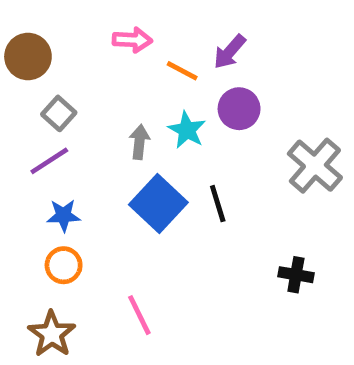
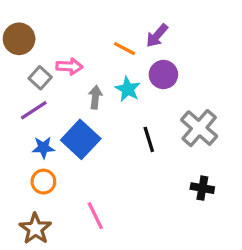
pink arrow: (132, 40) -> (69, 66), moved
gray cross: (315, 166) -> (199, 128), moved
blue square: (158, 204) -> (81, 139), moved

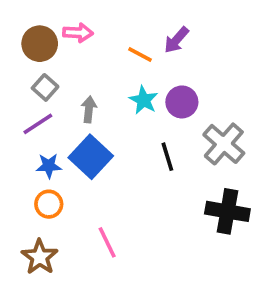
brown circle: (19, 39) -> (40, 44), moved
pink arrow: (69, 66) -> (78, 33), moved
purple circle: (163, 75) -> (182, 102), moved
gray arrow: (95, 97) -> (89, 109), moved
black cross: (202, 188) -> (227, 211), size x1.6

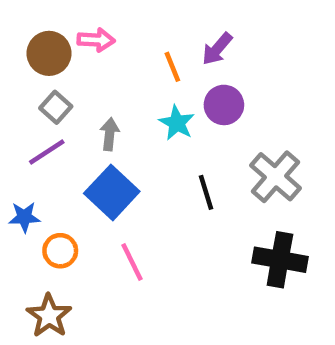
orange line: (140, 55) -> (172, 67), turned 40
purple circle: (182, 102) -> (224, 105), moved
blue star: (49, 166) -> (24, 217), moved
pink line: (107, 242) -> (132, 262), moved

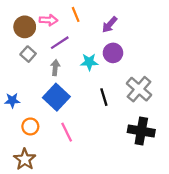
orange line: (172, 67) -> (76, 14), moved
cyan star: (177, 123) -> (89, 62), turned -30
purple line: (47, 152) -> (60, 43), moved
blue star: (24, 217) -> (12, 100), moved

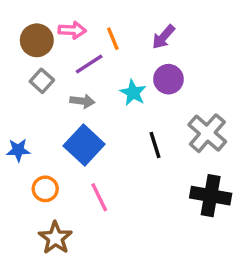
orange line: (76, 14) -> (113, 39), moved
cyan star: (89, 62) -> (133, 93), turned 30
gray arrow: (55, 68) -> (82, 101), turned 91
brown star: (25, 159) -> (55, 238), moved

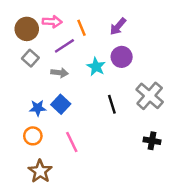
blue square: (84, 145) -> (61, 104), size x0.7
blue star: (18, 150) -> (38, 108), moved
black cross: (211, 196) -> (152, 141), size x0.6

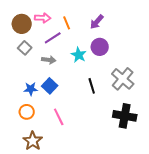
black cross: (152, 141) -> (125, 116), size x1.6

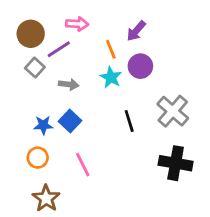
pink arrow: (43, 18) -> (77, 24), moved
orange line: (67, 23) -> (111, 49), moved
purple line: (53, 38) -> (59, 49), moved

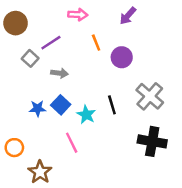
pink arrow: (77, 24) -> (78, 15), moved
purple arrow: (136, 31) -> (128, 16), moved
brown circle: (31, 34) -> (16, 23), moved
cyan star: (111, 77) -> (86, 115), moved
orange circle: (38, 158) -> (14, 148), moved

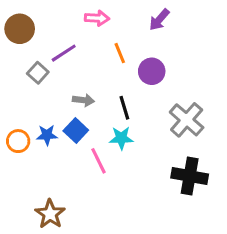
gray arrow: (59, 73) -> (83, 100), moved
black line: (112, 105) -> (124, 108), moved
cyan star: (86, 115) -> (121, 138), moved, turned -30
pink line: (72, 143) -> (99, 161), moved
orange circle: (14, 148) -> (18, 141), moved

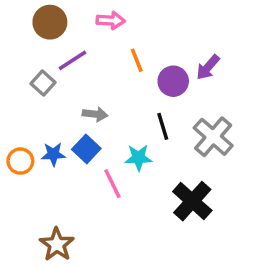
purple arrow: (159, 20) -> (208, 67), moved
brown circle: (20, 29) -> (50, 22), moved
black line: (124, 108) -> (163, 126), moved
black cross: (190, 176) -> (192, 201), moved, turned 32

